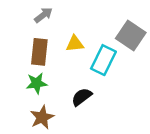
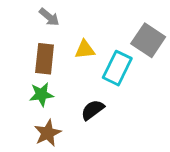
gray arrow: (43, 15) -> (49, 17), turned 78

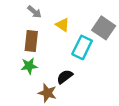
yellow triangle: (85, 50) -> (63, 25), moved, turned 40
brown star: (48, 133) -> (47, 93), moved, turned -30

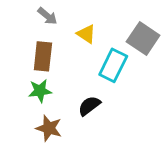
brown star: (47, 93) -> (49, 128), moved

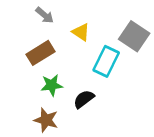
brown rectangle: (43, 56) -> (40, 53), turned 52
green star: (40, 91) -> (52, 85), moved

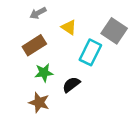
gray arrow: (45, 15) -> (38, 13), turned 112

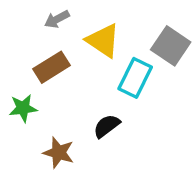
yellow triangle: (69, 27) -> (103, 41), size x1.5
green star: (44, 73) -> (23, 108), moved

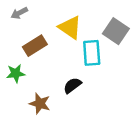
gray arrow: (57, 19) -> (19, 13), moved
cyan rectangle: (135, 78) -> (92, 53), turned -30

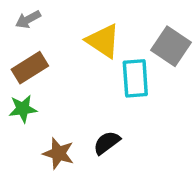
brown rectangle: (35, 46) -> (30, 68), moved
black semicircle: (72, 85) -> (107, 143), moved

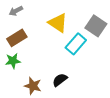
cyan rectangle: (135, 78) -> (76, 44), turned 45

